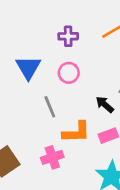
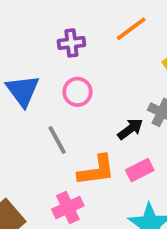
black arrow: (105, 104) -> (130, 129), turned 108

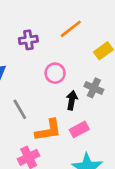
pink circle: (77, 92) -> (55, 73), moved
black arrow: (130, 129) -> (72, 100), turned -42

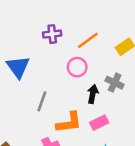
orange line: (71, 29) -> (88, 40), moved
gray line: (20, 109) -> (42, 101), turned 48

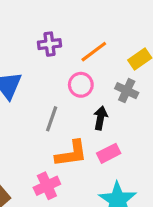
gray cross: (115, 83) -> (127, 91), moved
gray line: (42, 101) -> (52, 119), moved

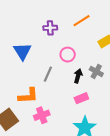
orange line: (94, 52) -> (82, 21), moved
gray cross: (127, 91) -> (96, 71), moved
orange L-shape: (71, 154) -> (28, 96), moved

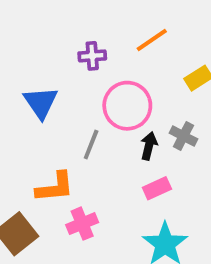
pink circle: (68, 55) -> (127, 106), size x1.6

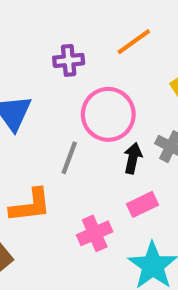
pink cross: (82, 224) -> (95, 233), moved

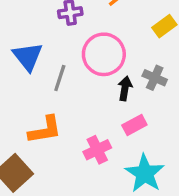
gray line: (69, 158) -> (60, 78), moved

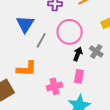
pink rectangle: (134, 125) -> (79, 76), turned -64

